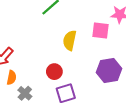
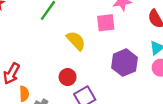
yellow semicircle: (70, 40) -> (76, 41), turned 138

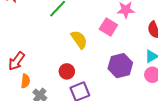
pink square: (106, 23) -> (108, 27), turned 30

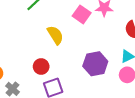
pink square: (108, 27) -> (82, 14), moved

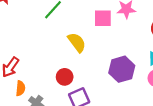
pink square: (82, 14) -> (103, 18), turned -30

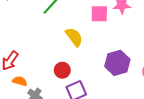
orange semicircle: (20, 88) -> (20, 81), turned -80

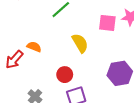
orange semicircle: (20, 81) -> (34, 47), moved

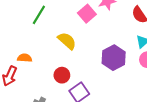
pink square: (107, 23) -> (87, 14), turned -30

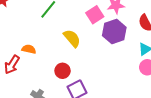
purple hexagon: (114, 58) -> (114, 32), moved

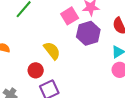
yellow semicircle: (72, 38) -> (52, 51), moved

